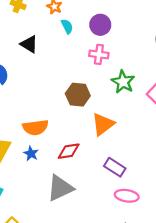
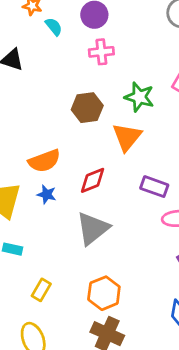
green star: (123, 82) -> (139, 97), moved

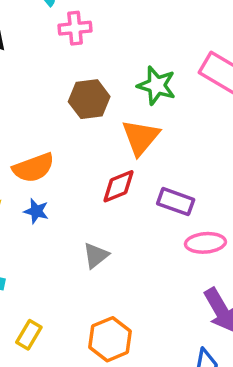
pink cross: (101, 52) -> (75, 28), moved
red diamond: (93, 180) -> (118, 186), moved
gray triangle: (93, 228) -> (96, 255), size x0.6

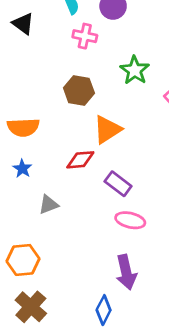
green star: (157, 86) -> (135, 70), moved
blue star: (36, 211) -> (22, 169), moved
orange hexagon: (110, 339) -> (23, 260), moved

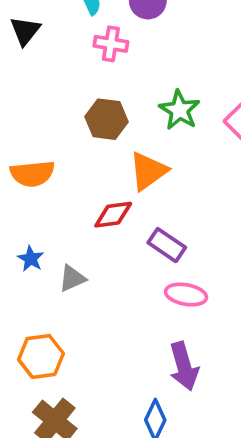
black triangle: (23, 24) -> (25, 31), turned 35
green star: (135, 70) -> (179, 110), moved
blue star: (22, 169) -> (31, 259), moved

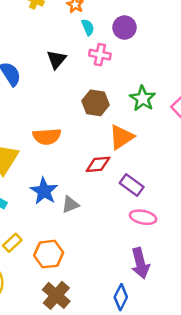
black triangle: (25, 31) -> (56, 60), moved
blue star: (31, 259) -> (44, 191), size x1.6

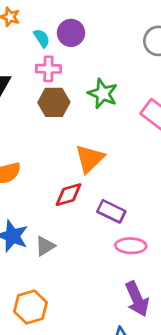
cyan semicircle: (88, 27) -> (42, 38), moved
green star: (143, 99) -> (103, 94), moved
brown hexagon: (96, 103) -> (54, 102), moved

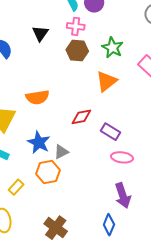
orange triangle: (90, 159) -> (106, 81), moved
orange hexagon: (30, 307) -> (48, 172), moved

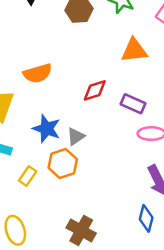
orange triangle: (106, 81) -> (134, 50), moved, turned 40
yellow rectangle: (16, 187) -> (28, 176), moved

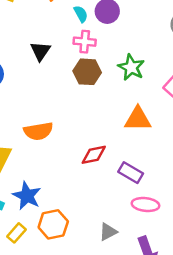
blue star: (47, 129) -> (27, 196), moved
gray triangle: (76, 136) -> (108, 232), moved

